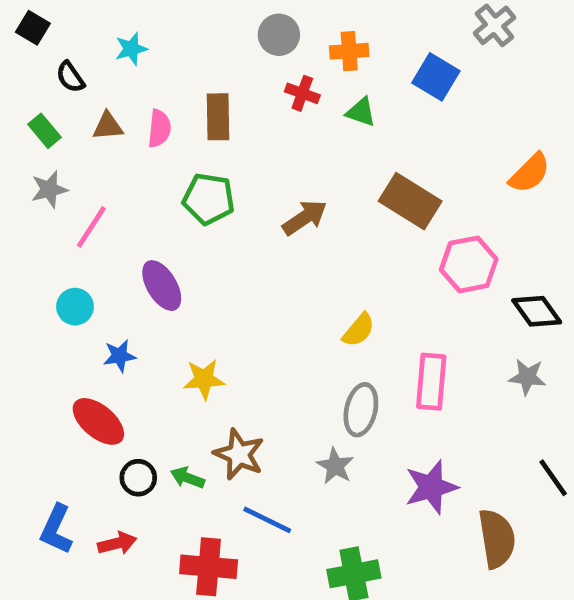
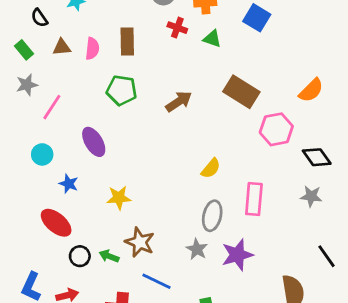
orange semicircle: (530, 173) -> (311, 90), moved
blue star: (120, 356) -> (69, 184), turned 30
purple star: (431, 487) -> (237, 255), moved

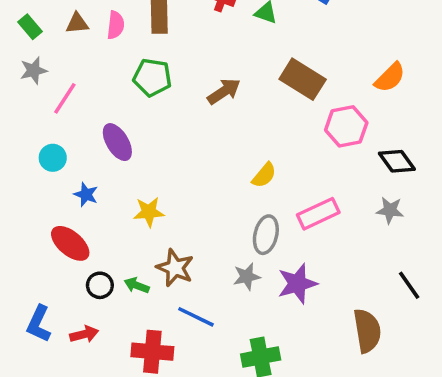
pink rectangle: (254, 199) -> (318, 214), turned 60
gray star: (197, 249) -> (247, 277), turned 30

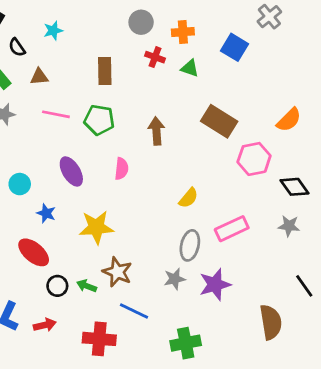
pink semicircle: (116, 25) -> (122, 169), moved
brown arrow: (224, 91) -> (156, 131), turned -60
pink line: (65, 98) -> (56, 114), moved, turned 68
yellow star: (149, 212) -> (96, 227), size x1.4

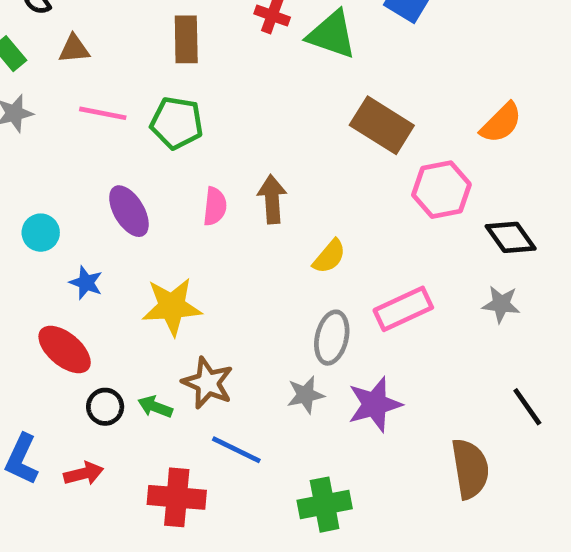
green triangle: (190, 68) -> (332, 35), size x1.6
brown arrow: (156, 131) -> (272, 199), moved

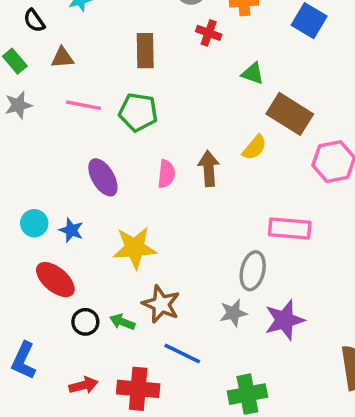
green triangle: (332, 35) -> (253, 73), moved, size x0.6
cyan circle: (41, 233) -> (34, 223), moved
yellow semicircle: (329, 256) -> (254, 147), moved
pink rectangle: (403, 309) -> (290, 228), moved, turned 30
red arrow: (84, 474) -> (84, 385), moved

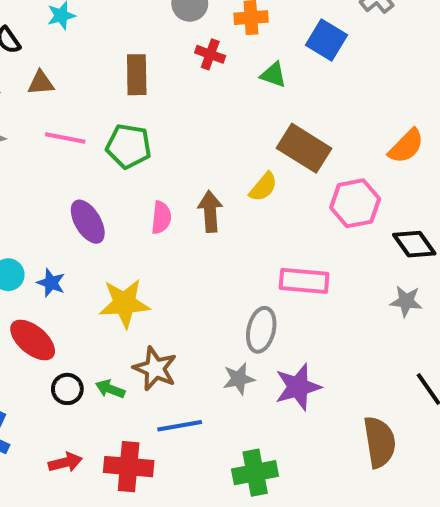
green triangle: (253, 73) -> (273, 75), moved
blue line: (182, 354) -> (180, 426), turned -36

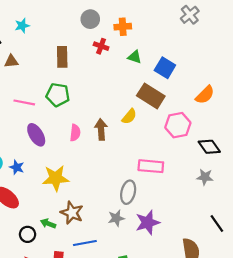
blue square: (326, 40) -> (165, 68), moved
pink line: (65, 138) -> (24, 102), moved
black circle: (67, 389) -> (28, 234), moved

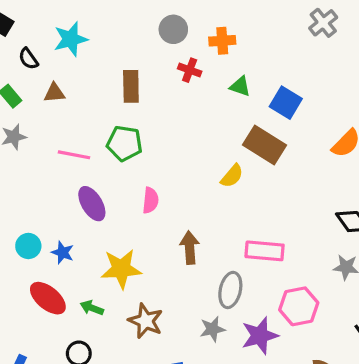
cyan star: (22, 26) -> (71, 39), size x1.5
pink hexagon: (178, 125) -> (299, 306), moved
brown arrow: (101, 129) -> (190, 248), moved
green arrow: (48, 224) -> (92, 308), moved

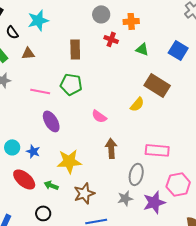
blue square: (286, 103) -> (178, 50), moved
pink semicircle: (151, 200) -> (99, 116), moved, turned 119
brown star: (146, 321) -> (84, 193), turned 30

